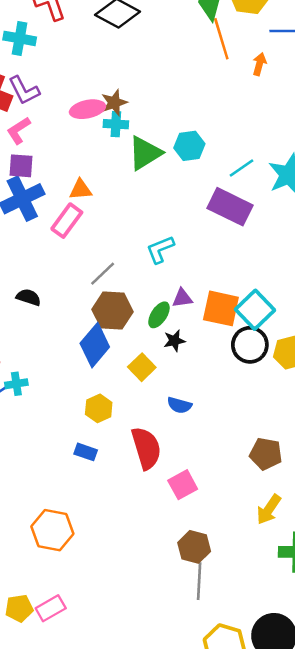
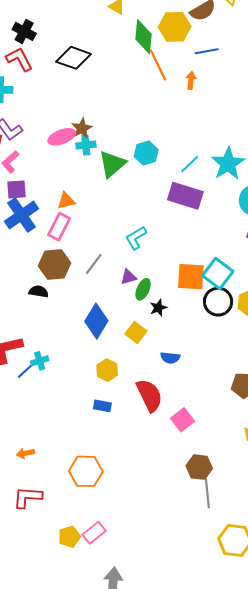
purple triangle: (182, 298) -> (129, 277), moved
brown hexagon: (112, 311) -> (55, 265), moved

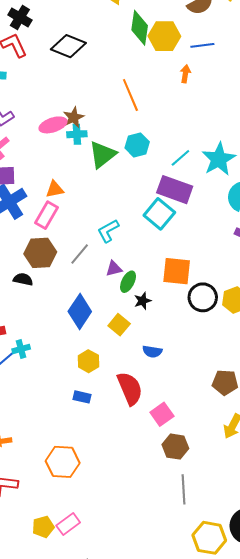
yellow hexagon: (175, 27) -> (164, 36), moved
orange line: (158, 65) -> (130, 95), moved
cyan L-shape: (136, 238) -> (108, 231), moved
cyan square: (218, 274) -> (159, 214), moved
brown hexagon: (199, 467) -> (175, 447), moved

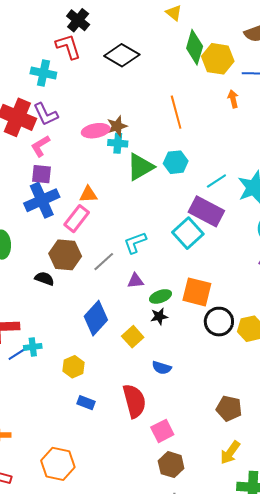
orange arrow: (185, 74) -> (233, 99), turned -30
green ellipse: (128, 282) -> (160, 296), moved, turned 35
yellow hexagon: (88, 361) -> (74, 367), moved

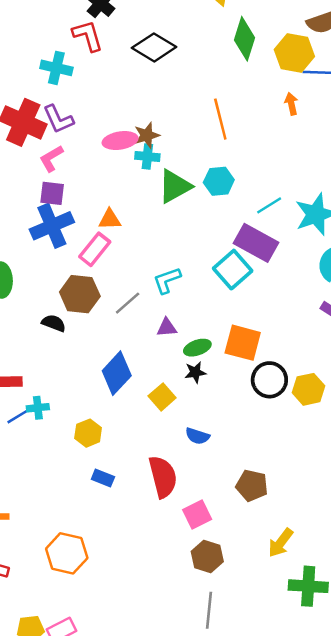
yellow hexagon: (218, 59) -> (294, 53), moved
brown pentagon: (229, 408) -> (252, 485), moved

